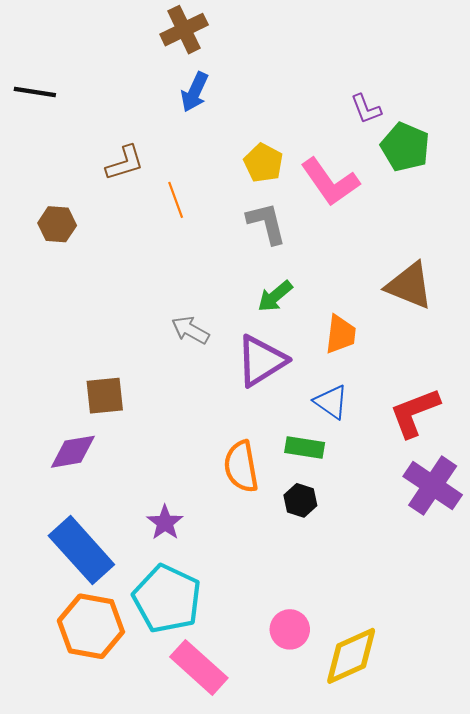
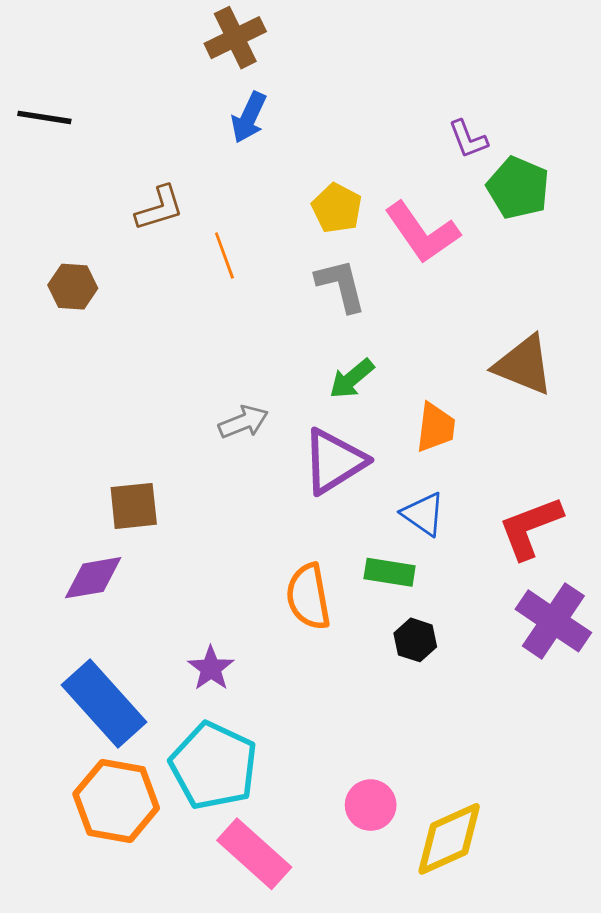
gray arrow: (190, 330) -> (243, 422), turned 129
black hexagon: (300, 500) -> (415, 640), moved

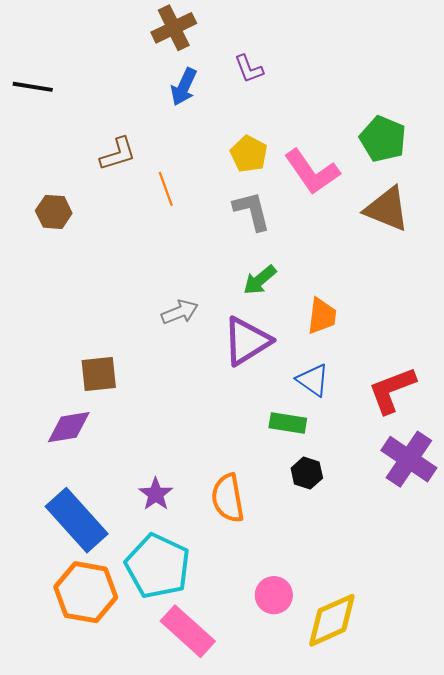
purple L-shape: (468, 139) -> (249, 69), moved
brown triangle: (524, 365) -> (387, 209), moved
orange semicircle: (308, 597) -> (228, 498), moved

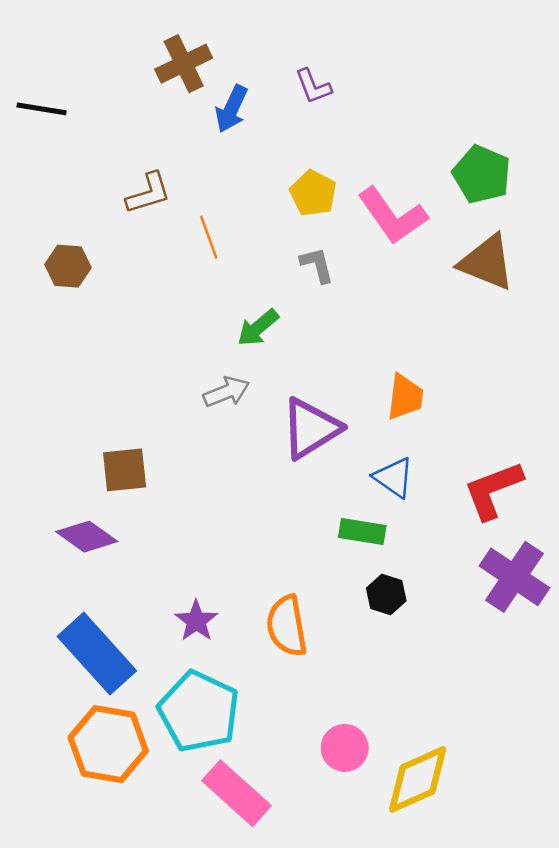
brown cross: (174, 28) -> (184, 64), moved
gray L-shape: (252, 211) -> (317, 265), size x0.7
green arrow: (260, 280) -> (258, 328), moved
purple diamond: (69, 427) -> (87, 537), turned 45

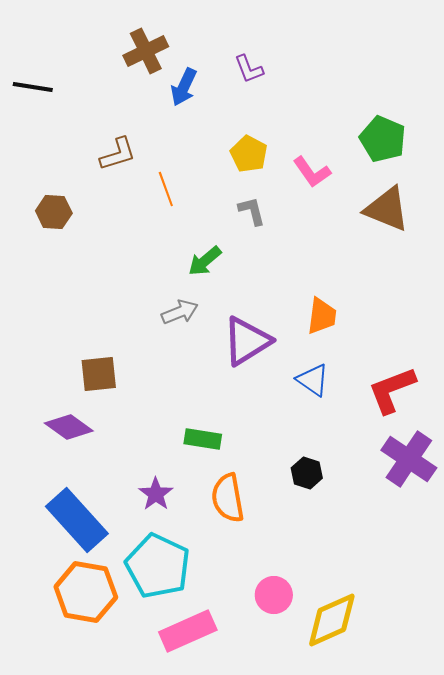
pink L-shape: (392, 216) -> (312, 172), size x0.7
green rectangle: (362, 532) -> (203, 439), moved
pink rectangle: (236, 793) -> (188, 631), turned -66

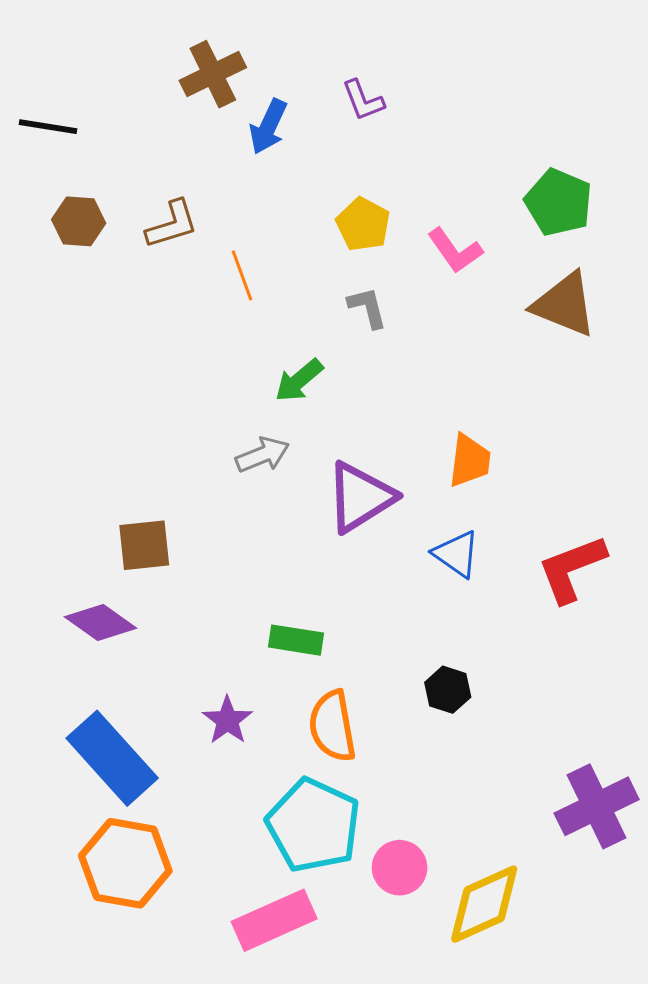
brown hexagon: (54, 212) -> (79, 221), moved
purple cross: (409, 459) -> (597, 806), moved, turned 30
cyan pentagon: (158, 566) -> (313, 825), moved

